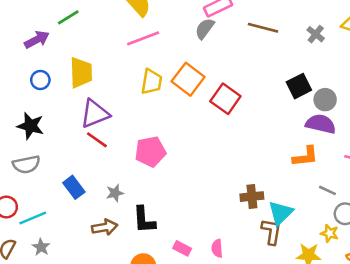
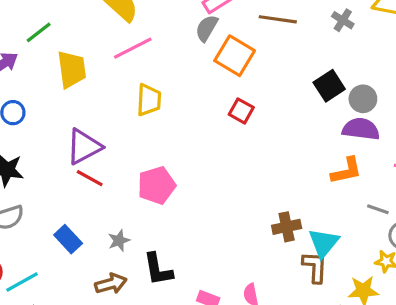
yellow trapezoid: (81, 73) -> (72, 69), moved
orange square: (188, 79) -> (235, 56), moved
red square: (225, 99) -> (241, 111), size x0.7

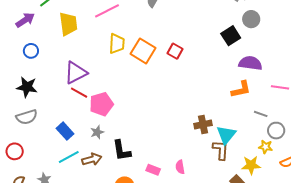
orange square: (235, 56) -> (143, 51), moved
gray circle: (363, 99) -> (251, 19), moved
pink pentagon: (157, 185) -> (101, 104), moved
cyan line: (22, 282) -> (69, 157), moved

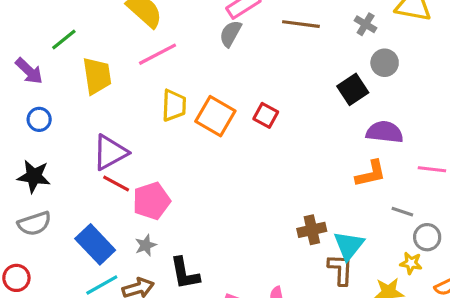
purple arrow: (25, 20) -> (29, 71), turned 78
blue rectangle: (65, 131) -> (95, 244), size x1.4

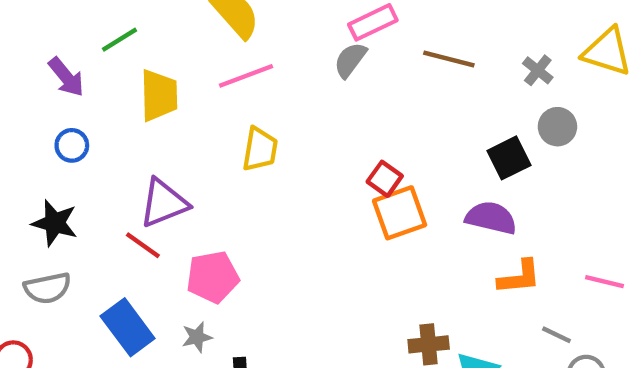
orange square: (215, 116) -> (400, 213), moved, turned 33
purple semicircle: (385, 132) -> (491, 218), moved
red line: (116, 184) -> (143, 245), moved

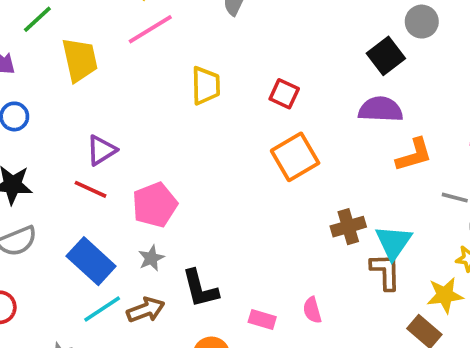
yellow trapezoid: (260, 149) -> (206, 86), moved
purple triangle: (164, 203) -> (101, 150), size x0.7
orange square: (400, 213) -> (295, 157), moved

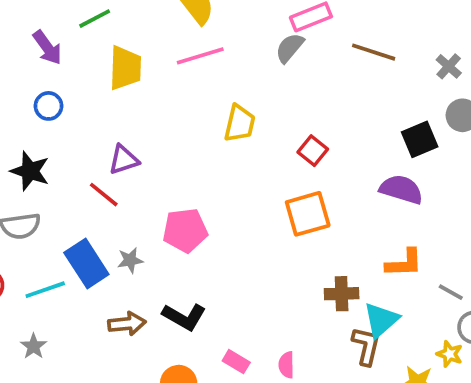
orange L-shape: (414, 155) -> (404, 263), moved
pink pentagon: (155, 205) -> (185, 230), moved
gray star: (151, 258) -> (130, 260), moved
black L-shape: (200, 289) -> (184, 317), turned -60
cyan line: (102, 309) -> (45, 290), moved

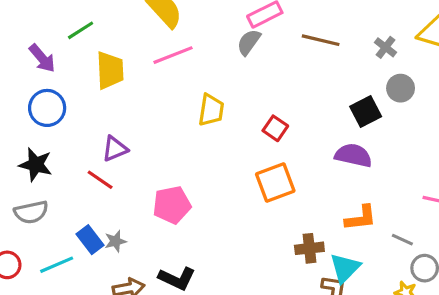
blue circle: (48, 106) -> (47, 108), size x1.5
gray star: (130, 260) -> (115, 241), moved
blue rectangle: (86, 264) -> (90, 240), size x0.7

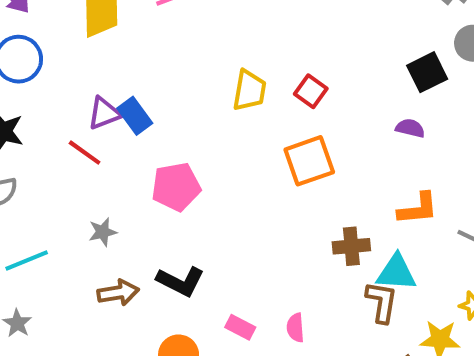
yellow trapezoid: (211, 110) -> (249, 90), moved
purple semicircle: (353, 155) -> (410, 128), size x0.6
blue rectangle: (90, 240) -> (135, 116), moved
cyan triangle: (345, 268) -> (396, 272), turned 48

